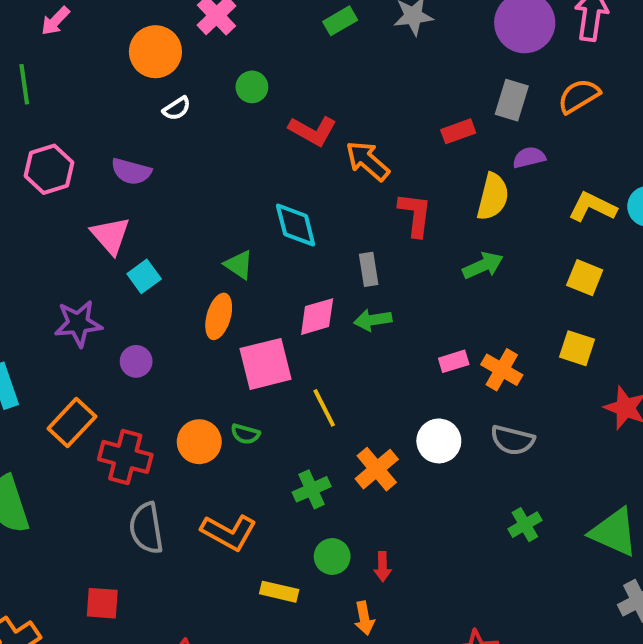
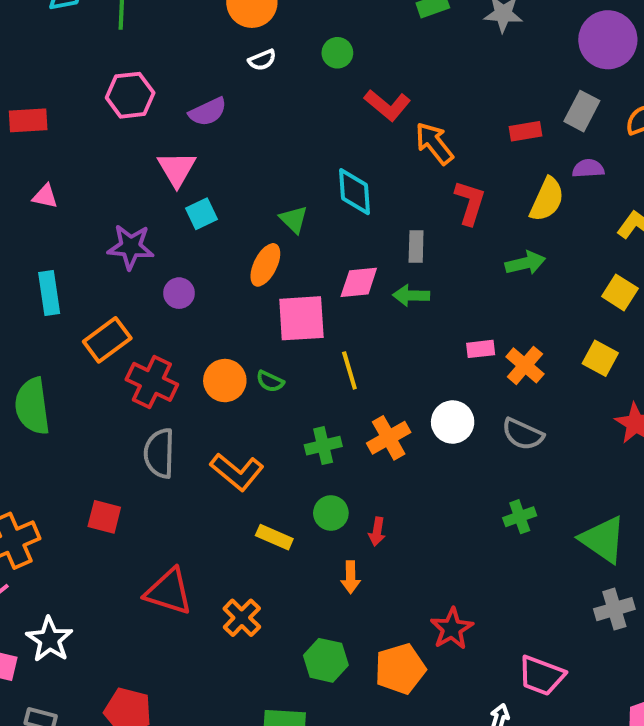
purple semicircle: (131, 171) -> (208, 112), turned -51

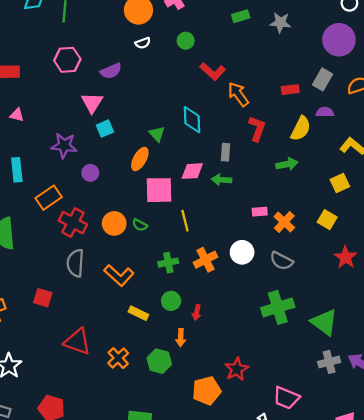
yellow square: (620, 292) -> (340, 183), turned 30
green cross: (520, 517) -> (278, 307), size x1.8
green hexagon: (326, 660) -> (159, 361), moved

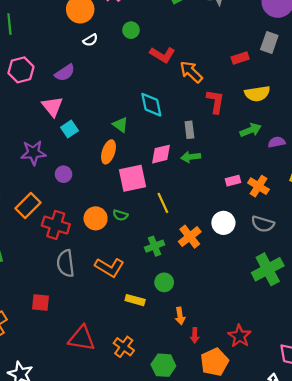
purple semicircle: (325, 112) -> (277, 142), moved
yellow semicircle: (301, 129) -> (257, 94), turned 65
red arrow: (197, 312) -> (195, 335), moved
green hexagon: (159, 361) -> (163, 365), moved

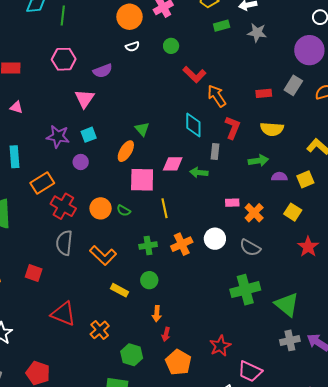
cyan diamond: (151, 105) -> (193, 125), moved
cyan square: (70, 129) -> (89, 135), moved
gray rectangle: (189, 130) -> (215, 151), moved
red star: (239, 336) -> (220, 346), moved
orange pentagon: (214, 362) -> (178, 362), turned -30

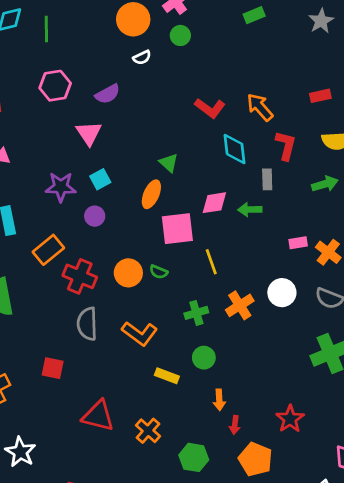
gray star: (257, 33) -> (321, 21), moved, turned -30
green circle: (171, 46) -> (180, 35), moved
red L-shape: (194, 75) -> (210, 108), moved
red star: (220, 346) -> (290, 419), moved

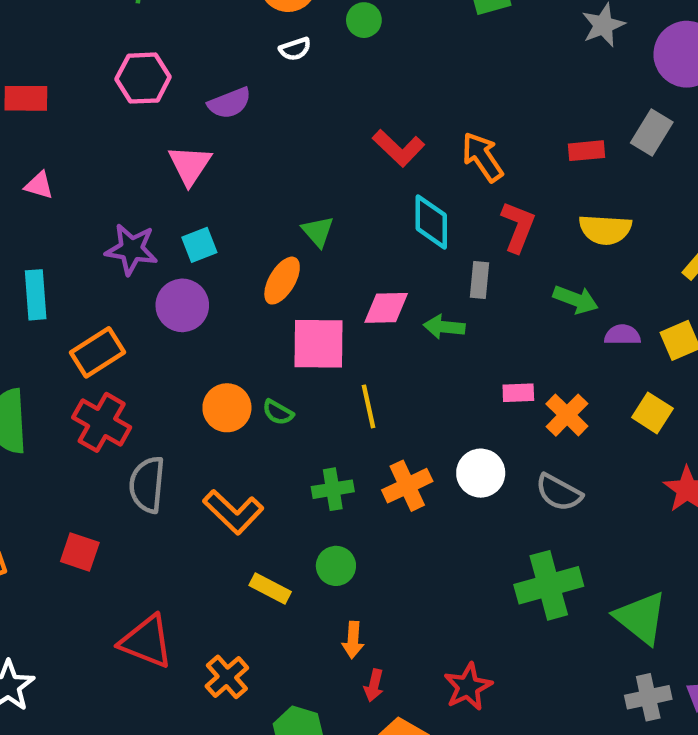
green arrow: (325, 184) -> (576, 300), turned 30
purple circle: (95, 216) -> (182, 305), size x1.5
red cross: (80, 276) -> (102, 422), moved

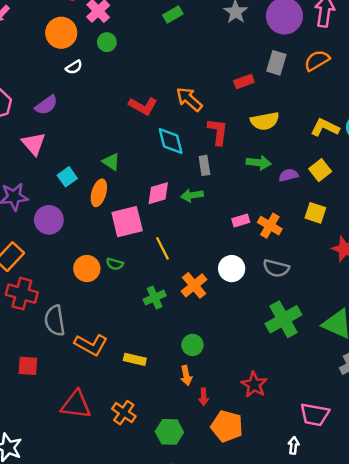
cyan square: (199, 245) -> (67, 177), moved
orange L-shape: (233, 512) -> (91, 345), moved
green circle: (336, 566) -> (192, 345), moved

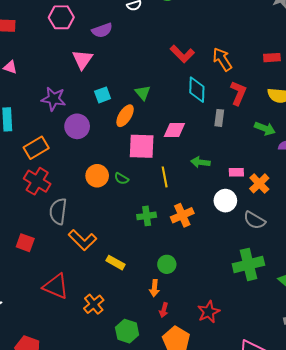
green arrow: (192, 195) -> (200, 162), moved
white circle: (232, 269) -> (225, 201), moved

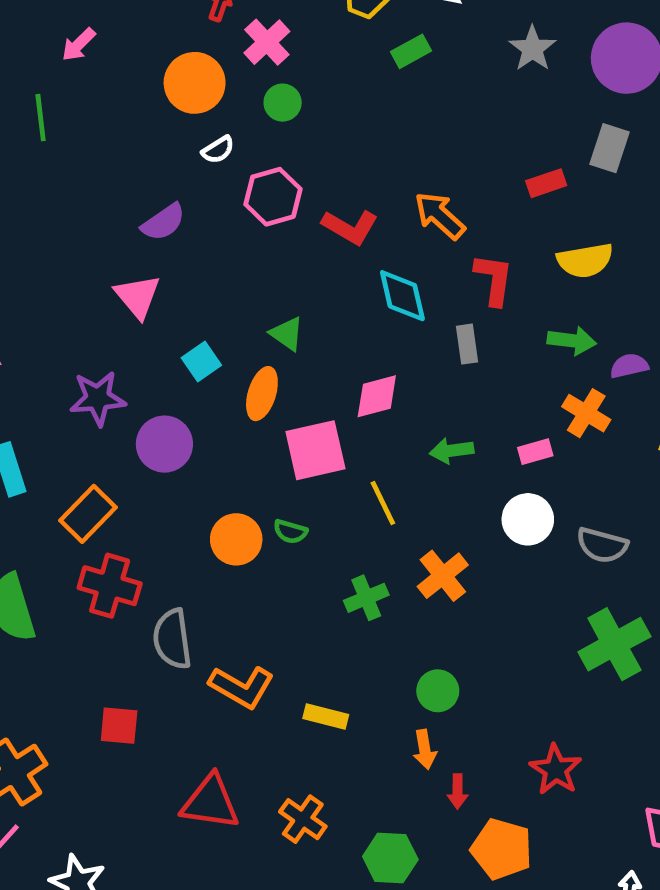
pink hexagon: (61, 17) -> (273, 197), moved
orange cross: (259, 183) -> (586, 413), moved

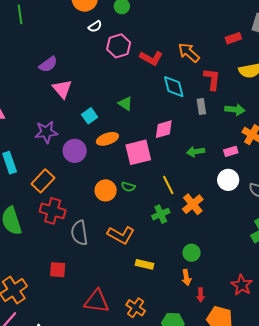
purple semicircle: (163, 222) -> (48, 64), moved
green arrow: (572, 341) -> (235, 110), moved
orange ellipse: (262, 394) -> (107, 139), moved, turned 55
yellow line: (383, 503) -> (168, 185), moved
orange L-shape: (242, 687) -> (121, 235), moved

